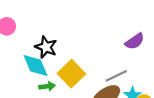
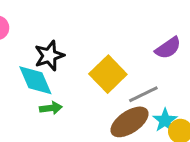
black star: (46, 47) -> (49, 56), turned 30
yellow square: (71, 74) -> (108, 74), moved

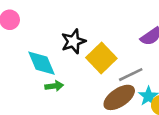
black star: (49, 56) -> (73, 41), moved

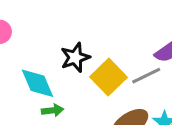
gray line: (131, 75) -> (146, 76), moved

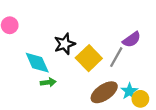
gray line: (146, 76) -> (116, 57), turned -35

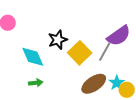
purple semicircle: (132, 40) -> (119, 36), size x1.4
green arrow: (48, 82) -> (36, 83), moved

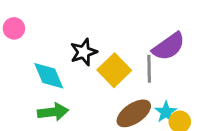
gray line: (105, 52) -> (149, 69), turned -30
green arrow: (36, 83) -> (53, 112), size x1.5

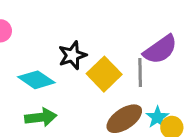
cyan diamond: (49, 76) -> (36, 80), turned -32

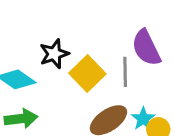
purple semicircle: (160, 50) -> (146, 48), turned 99

